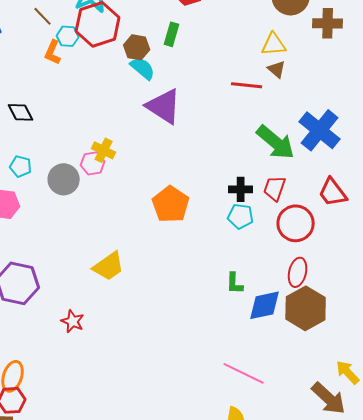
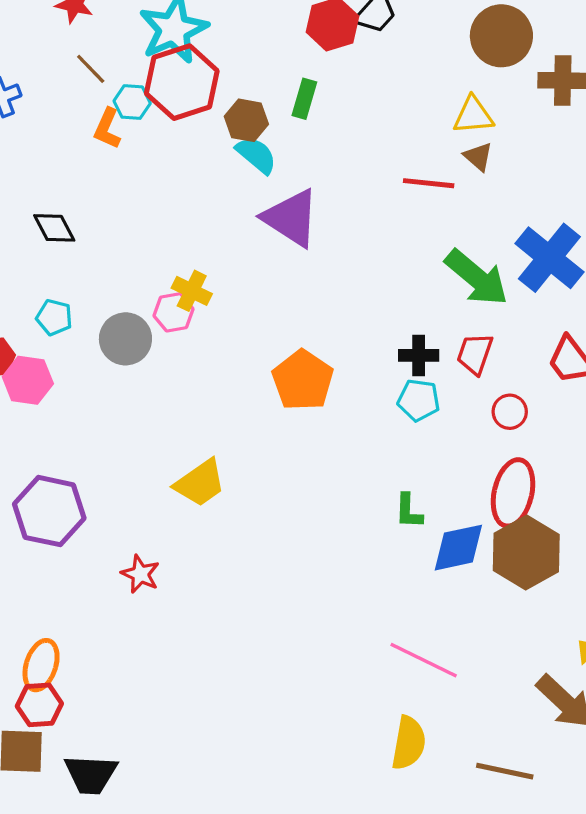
red circle: (296, 223) -> (510, 412), size x0.6
red ellipse: (298, 272) -> (513, 493), size x1.4

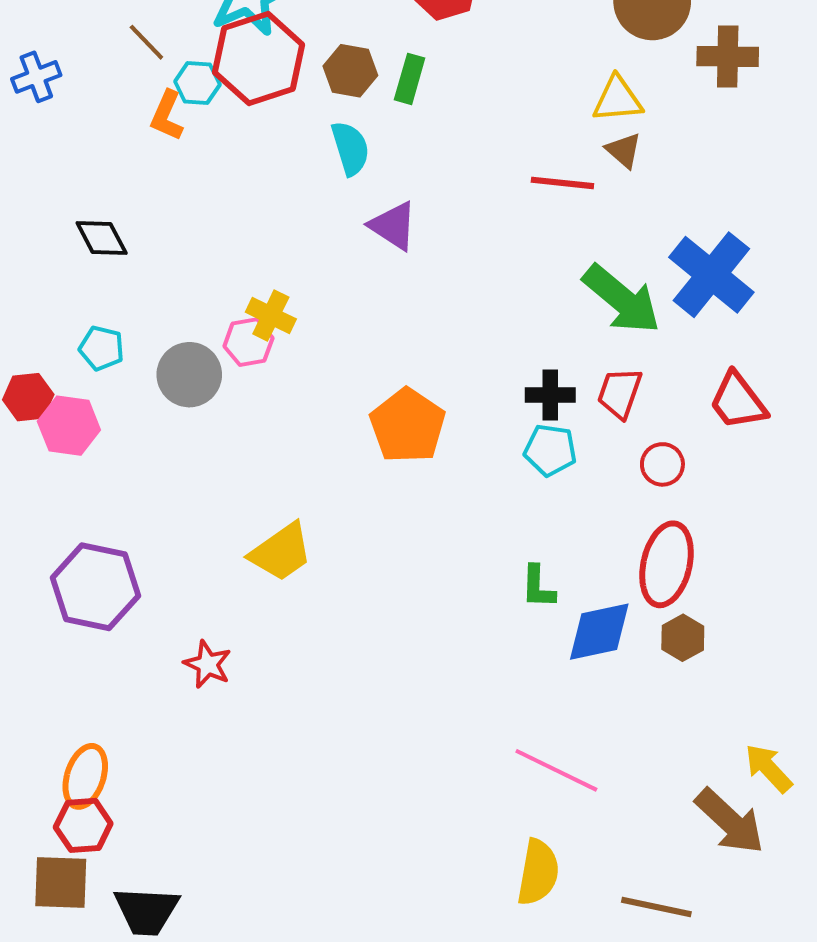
brown hexagon: (246, 120) -> (350, 71), moved
cyan semicircle: (256, 155) -> (350, 148), turned 33
purple triangle: (291, 218) -> (393, 226), size x0.7
brown hexagon: (526, 553) -> (683, 638), size x0.5

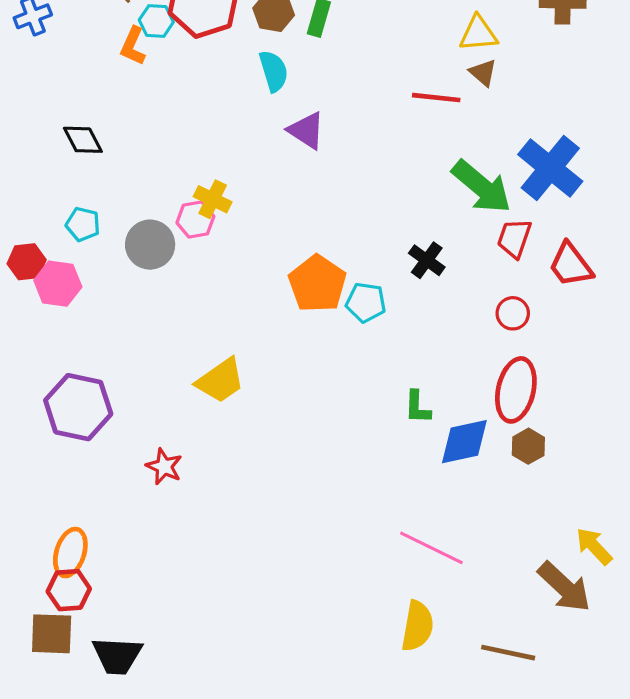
red trapezoid: (620, 393) -> (514, 238), moved
black cross: (550, 395) -> (427, 260), turned 36
cyan pentagon: (550, 450) -> (366, 302), moved

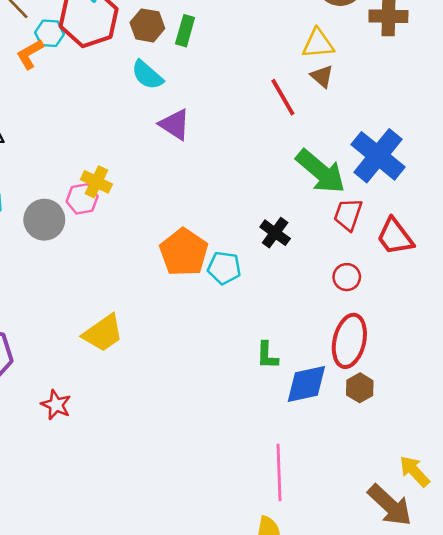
orange L-shape: (133, 46) -> (30, 54), turned 36
cyan semicircle: (274, 71) -> (147, 75), turned 148
red line: (436, 98) -> (283, 97), turned 54
pink line: (431, 548) -> (279, 473), turned 62

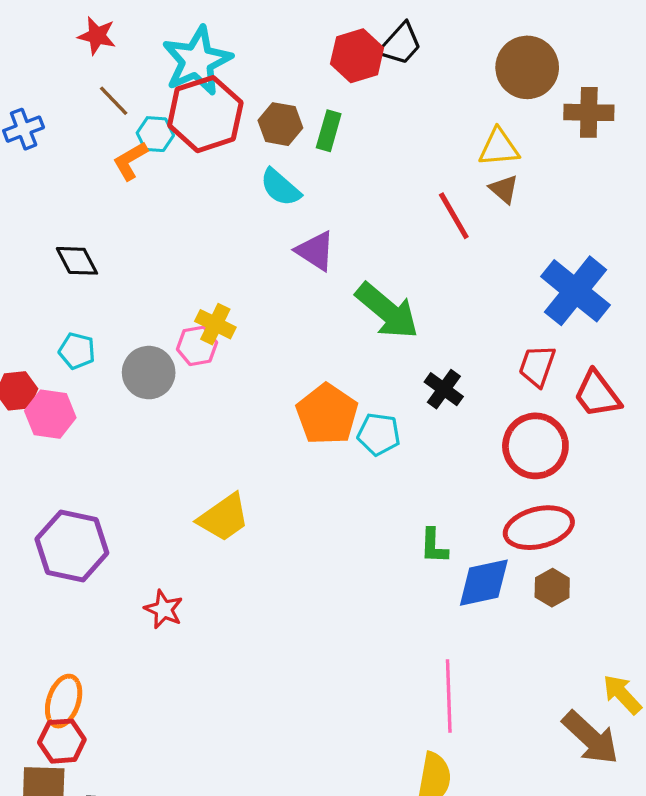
green arrow: (321, 171) -> (387, 311), moved
red circle: (347, 277) -> (535, 446), size x1.8
red ellipse: (349, 341) -> (539, 528), turned 63

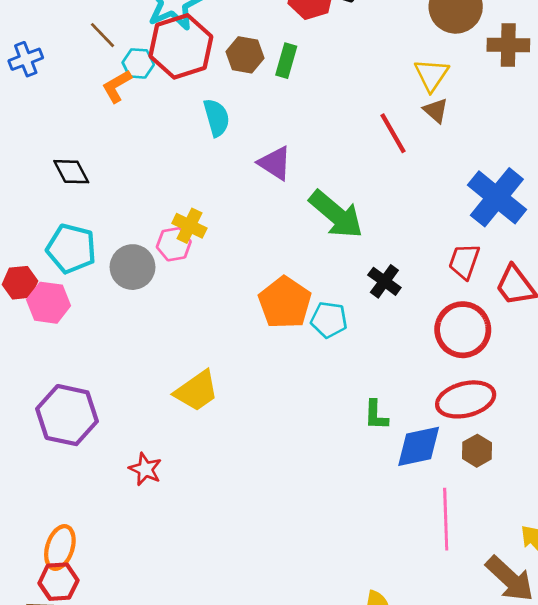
yellow triangle: (499, 147) -> (431, 75), turned -51
cyan semicircle: (280, 187) -> (216, 118), moved, turned -147
cyan pentagon: (77, 351) -> (71, 249), size x1.6
pink line: (449, 696) -> (446, 519), moved

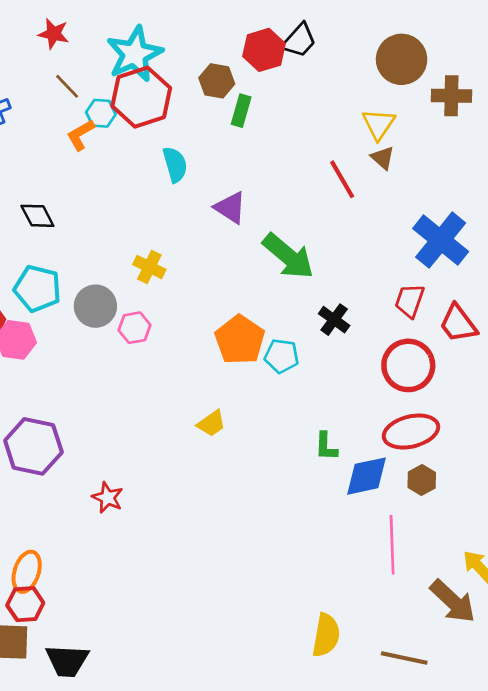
brown hexagon: (245, 55) -> (217, 81), moved
pink hexagon: (174, 244) -> (135, 328), moved
yellow trapezoid: (197, 391) -> (211, 423), moved, size x0.7

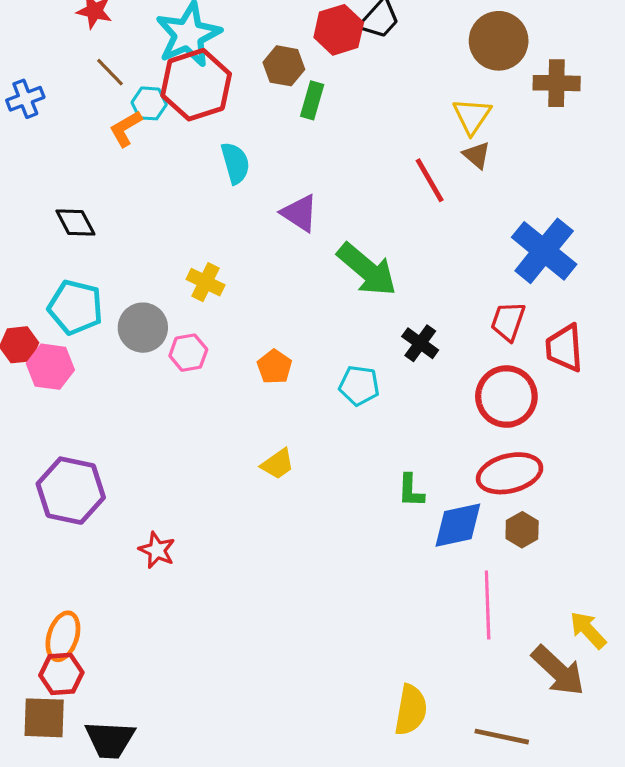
red trapezoid: (458, 324) -> (564, 348), turned 33
orange pentagon: (240, 340) -> (274, 367), moved, size x0.6

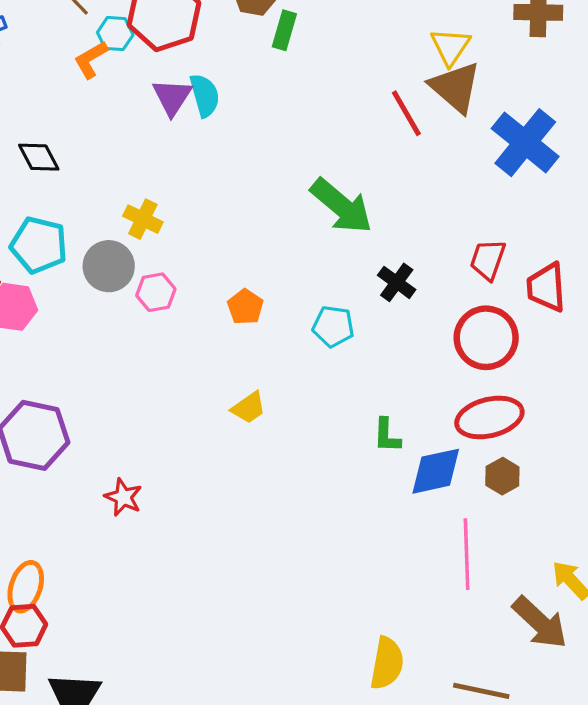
brown triangle: (477, 155) -> (455, 87), size x1.8
purple triangle: (300, 213) -> (172, 97), moved, turned 30
blue cross: (544, 251) -> (525, 143), moved
yellow cross: (206, 282) -> (143, 219), moved

